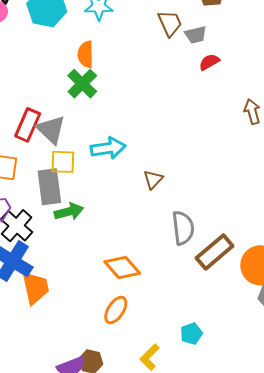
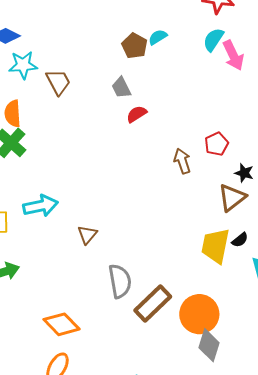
brown trapezoid: (170, 23) -> (58, 82), moved
gray trapezoid: (196, 35) -> (121, 88), turned 80

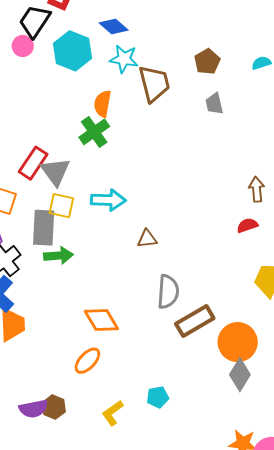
brown pentagon: (135, 46) -> (207, 62), moved
brown trapezoid: (58, 82) -> (154, 84), size x1.4
red semicircle: (137, 114) -> (247, 225), moved
brown triangle: (87, 235) -> (147, 239), turned 30

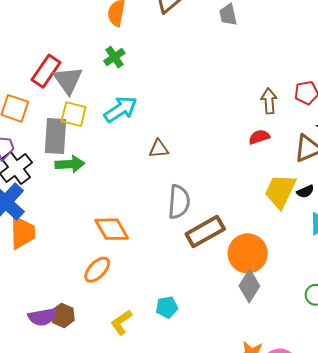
green cross: (94, 132) -> (114, 57), moved, size x0.7
cyan arrow: (108, 200) -> (121, 109), turned -36

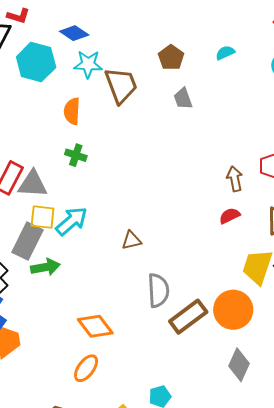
green cross: (114, 57) -> (76, 155), turned -30
gray triangle: (68, 80) -> (33, 184), turned -44
cyan arrow: (121, 109) -> (72, 221), moved
gray rectangle: (56, 136) -> (27, 241), turned 30
orange circle: (248, 253) -> (233, 310), moved

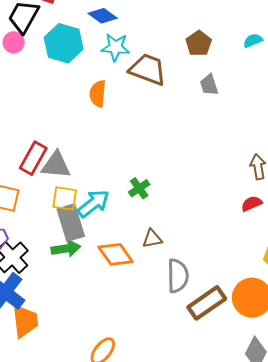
brown trapezoid: (121, 85) -> (148, 69), turned -51
green cross: (76, 155) -> (139, 188), moved, turned 35
brown triangle: (131, 240) -> (152, 239), moved
gray rectangle: (27, 241) -> (71, 223), moved, turned -45
orange diamond: (95, 326) -> (116, 254), moved

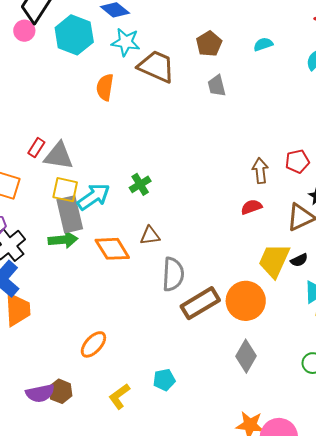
red rectangle: (33, 158) -> (36, 148), size x0.6

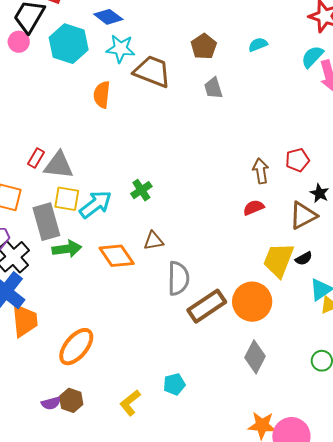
gray rectangle: (70, 214) -> (46, 222), moved
orange ellipse: (93, 344) -> (76, 347), moved, size x1.4
purple semicircle: (40, 393) -> (51, 403), size x0.7

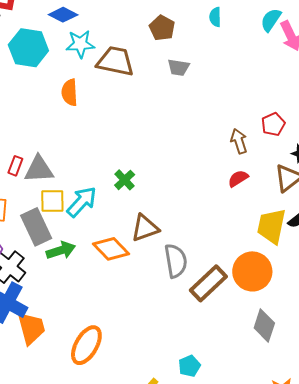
cyan semicircle: (258, 45) -> (215, 17), turned -60
gray trapezoid: (213, 88) -> (178, 67), turned -55
brown triangle: (153, 241) -> (145, 228), size x1.4

